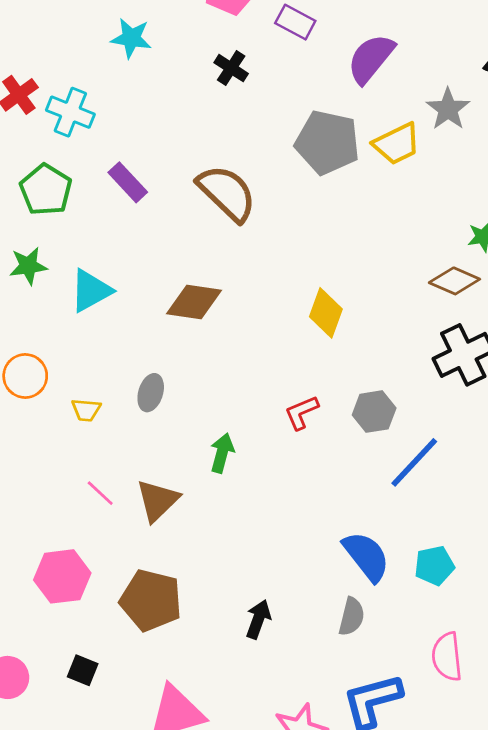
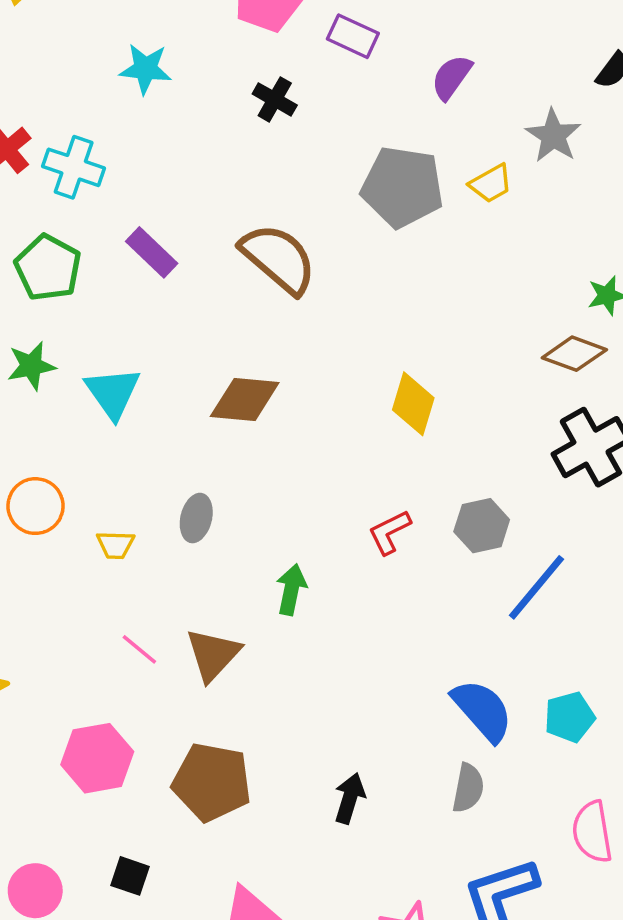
purple semicircle: (371, 59) -> (452, 77), size x0.7
yellow trapezoid: (397, 144) -> (491, 184), size x0.7
cyan triangle: (91, 291) -> (113, 393), turned -33

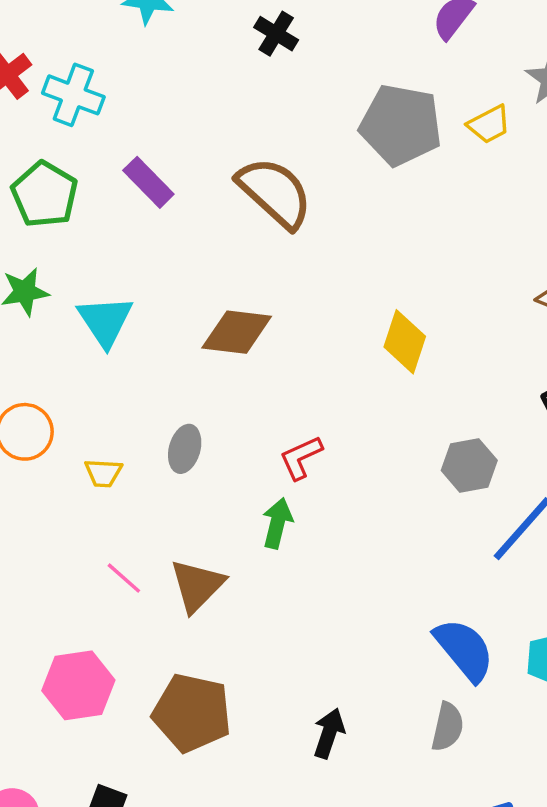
red L-shape: (389, 532) -> (301, 458), moved

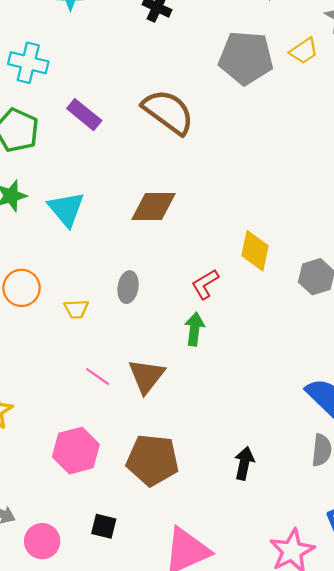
yellow diamond: (405, 342) -> (255, 251), moved

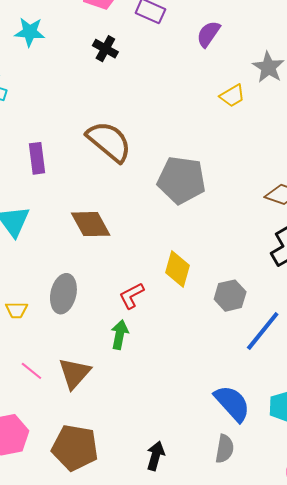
gray pentagon: (246, 58) -> (182, 180), moved
purple rectangle: (84, 115) -> (37, 158), moved, turned 40
brown diamond: (153, 206) -> (91, 224), turned 57
gray ellipse: (128, 287) -> (63, 294), size x1.4

